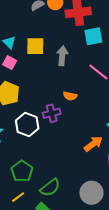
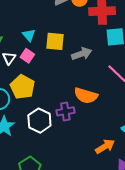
gray arrow: (62, 56) -> (82, 54), turned 60
orange semicircle: (70, 96) -> (86, 96), size x1.6

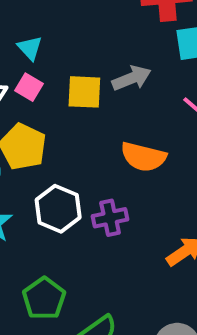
yellow square: (55, 41) -> (84, 92), moved
purple cross: (65, 111) -> (110, 218), moved

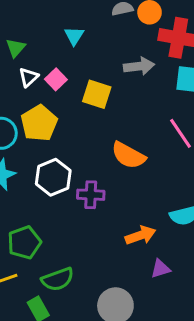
cyan triangle: (30, 48) -> (74, 36), moved
gray arrow: (132, 78) -> (139, 66), moved

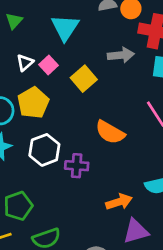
cyan triangle: (74, 36) -> (65, 28), size x1.6
green triangle: (16, 48) -> (14, 21), moved
yellow square: (97, 94) -> (84, 79), turned 30
purple triangle: (160, 269) -> (136, 231), size x1.5

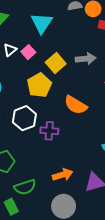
gray arrow: (121, 55) -> (86, 59), moved
yellow pentagon: (33, 103) -> (39, 85), moved
orange arrow: (119, 202) -> (63, 175), moved

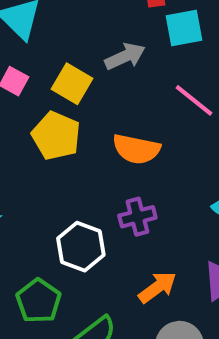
white hexagon: (24, 118) -> (81, 247), moved
purple cross: (49, 131) -> (137, 217), moved

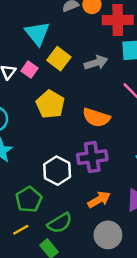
yellow square: (72, 84) -> (59, 59), moved
purple cross: (137, 217) -> (92, 157), size x1.4

